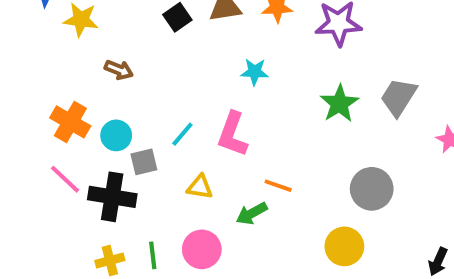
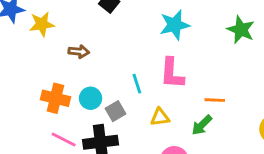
cyan star: (255, 72) -> (175, 25), size x1.5
cyan line: (182, 134) -> (137, 84), turned -42

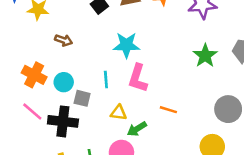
cyan star: (175, 25) -> (126, 45), moved
gray square: (115, 111) -> (82, 98), turned 30
green arrow: (202, 125) -> (137, 129), moved

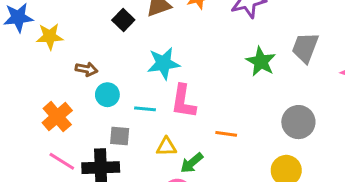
orange cross: (34, 75) -> (57, 117), turned 30
cyan line: (106, 80) -> (145, 109), turned -72
cyan circle: (64, 82) -> (107, 95), moved

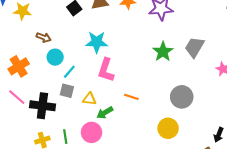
cyan line: (145, 109) -> (69, 72), moved, turned -64
gray square: (120, 136) -> (67, 91), moved

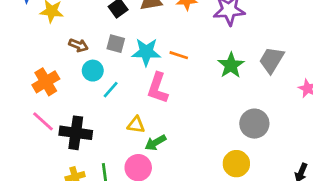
gray square: (67, 91) -> (116, 44), moved
orange line: (131, 97) -> (179, 55), moved

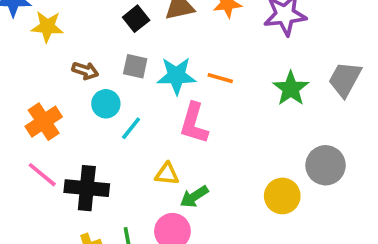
yellow circle: (236, 164) -> (282, 196), moved

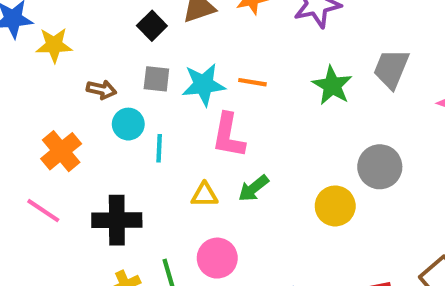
cyan line: (131, 128) -> (159, 148), turned -30
pink line: (42, 175) -> (43, 211), moved
green arrow: (194, 197) -> (253, 188), moved

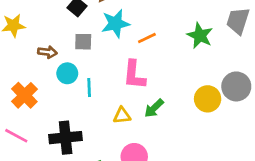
orange line: (252, 82) -> (147, 38), turned -30
cyan star: (203, 85) -> (115, 23), moved
yellow circle: (335, 206) -> (208, 99), moved

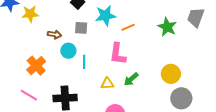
gray circle: (236, 86) -> (181, 98), moved

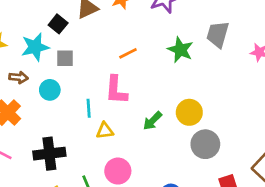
cyan star: (105, 16) -> (35, 47), moved
brown arrow: (54, 34) -> (18, 77), moved
cyan line: (84, 62) -> (89, 108), moved
green arrow: (131, 79) -> (152, 121), moved

